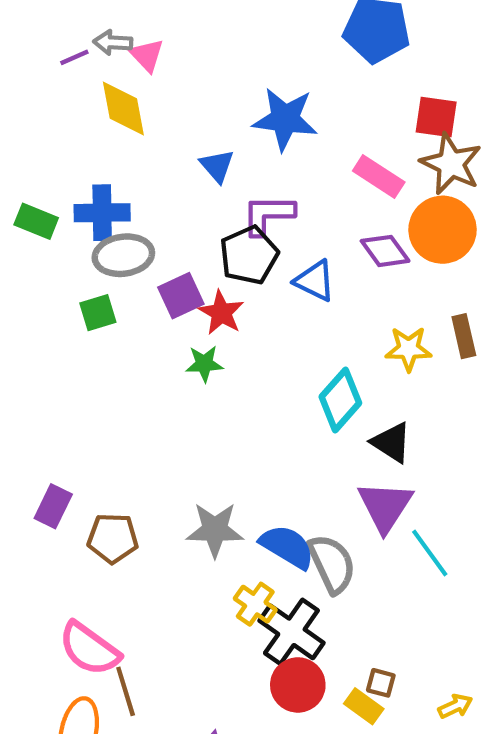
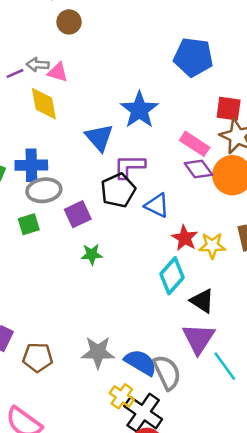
pink triangle: (147, 55) -> (58, 72), turned -30
blue star: (285, 119) -> (139, 110), turned 30
blue triangle: (217, 166) -> (99, 138), size x1.4
purple diamond: (385, 251) -> (198, 169), moved
red star: (221, 313) -> (185, 238), moved

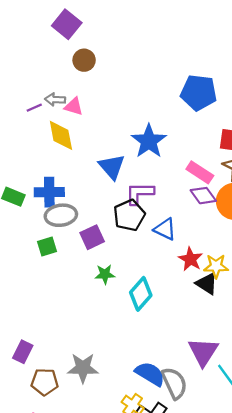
cyan diamond: (172, 276) -> (141, 294), moved
black triangle: (202, 301) -> (207, 284), moved
gray star: (98, 352) -> (83, 368), moved
brown pentagon: (38, 357) -> (45, 382), moved

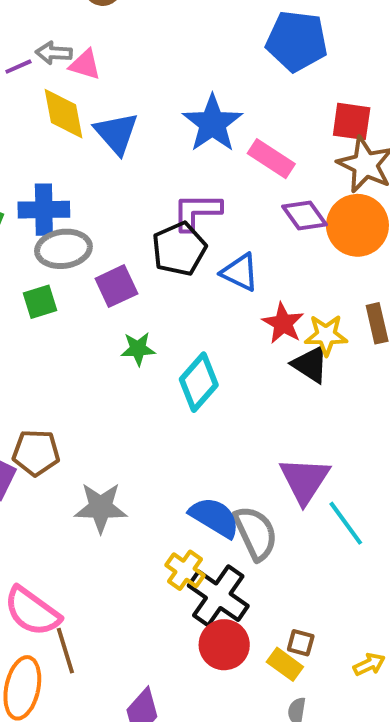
blue triangle: (112, 167) -> (116, 133), moved
pink rectangle: (200, 172) -> (271, 159), moved
brown pentagon: (45, 382) -> (36, 453), moved

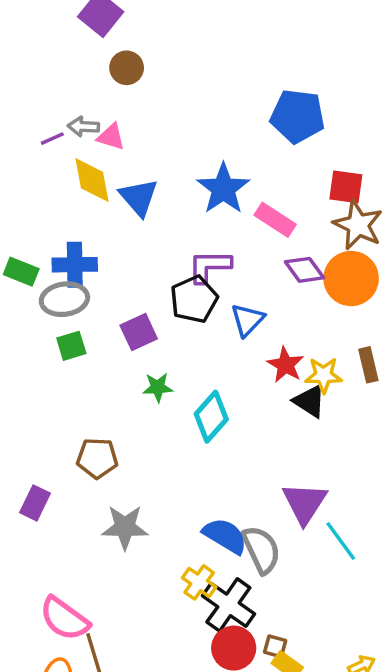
gray ellipse: (63, 249) -> (64, 299), moved
blue triangle: (240, 272) -> (247, 320), turned 48
brown pentagon: (36, 453) -> (97, 458), moved
brown square: (301, 643) -> (275, 646), moved

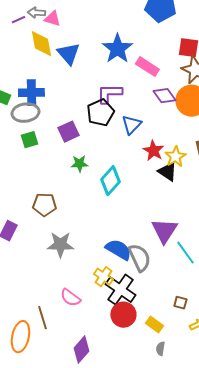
yellow star: (323, 375) -> (175, 157), turned -30
pink semicircle: (64, 619) -> (70, 298), moved, size x0.7
brown square: (275, 646) -> (180, 303), moved

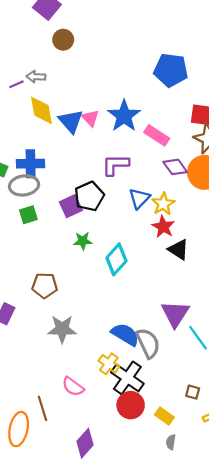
pink triangle: (52, 19) -> (90, 118), moved, turned 30
black pentagon: (100, 113) -> (89, 196), moved
yellow star: (175, 157) -> (163, 204), moved

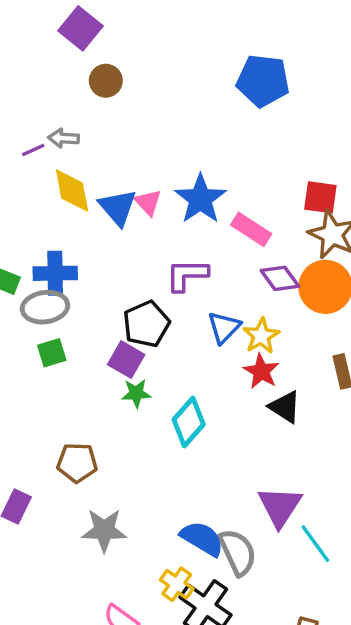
blue pentagon: (171, 70) -> (263, 81), moved
purple square: (71, 206) -> (126, 360), moved, turned -35

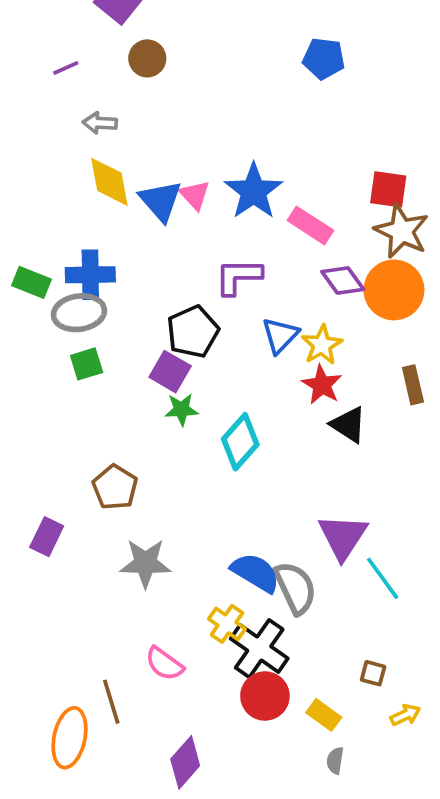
blue pentagon: (263, 81) -> (324, 58), size x0.7
purple line: (33, 150) -> (66, 68), moved
brown pentagon: (77, 463) -> (115, 487), turned 30

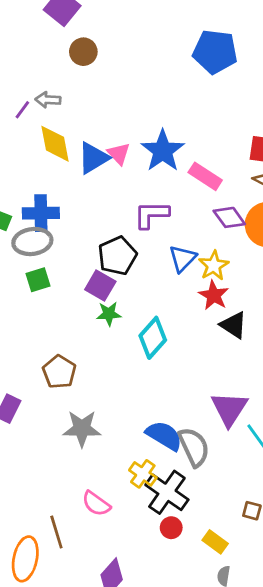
blue pentagon: (324, 58) -> (215, 52), size x1.4
purple line: (66, 68) -> (22, 110), moved, turned -30
blue triangle: (161, 201) -> (93, 158), turned 40
red circle: (265, 696) -> (171, 528), size x0.6

